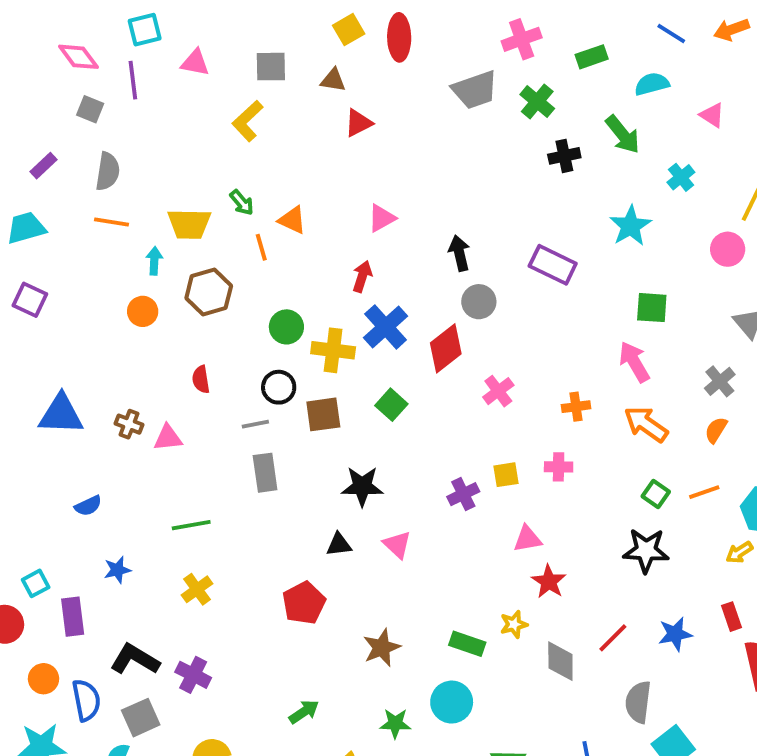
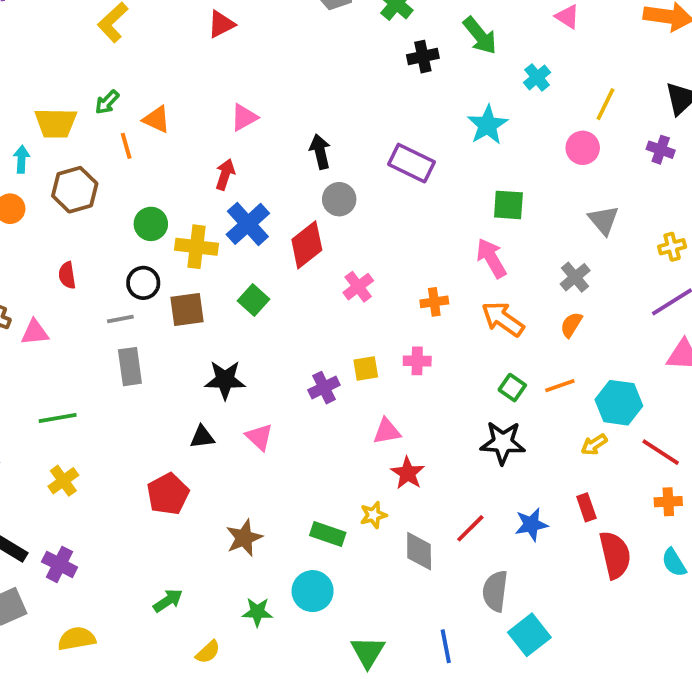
green arrow: (242, 203) -> (107, 102), turned 84

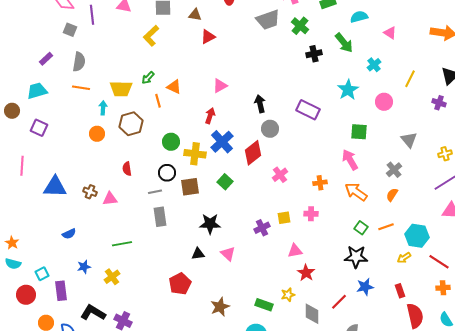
pink circle: (583, 148) -> (384, 102), moved
yellow cross: (63, 481) -> (112, 277), moved
blue star: (531, 524) -> (365, 287), moved

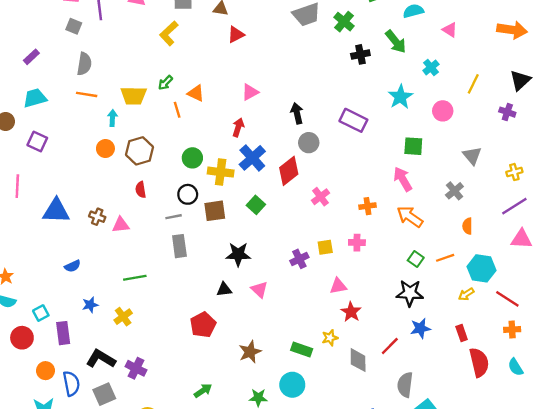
purple rectangle: (46, 59) -> (31, 57), moved
brown hexagon: (131, 124) -> (140, 151), moved
orange semicircle: (392, 195) -> (467, 226), moved, turned -32

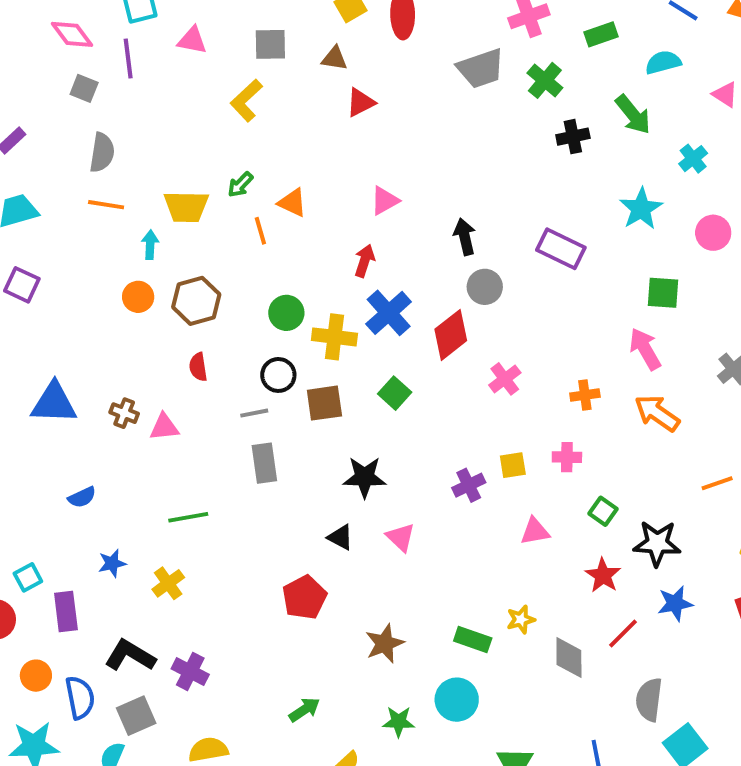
green square: (416, 259) -> (603, 511), moved
black triangle: (224, 290) -> (340, 537), turned 35
red star: (351, 312) -> (603, 575), moved

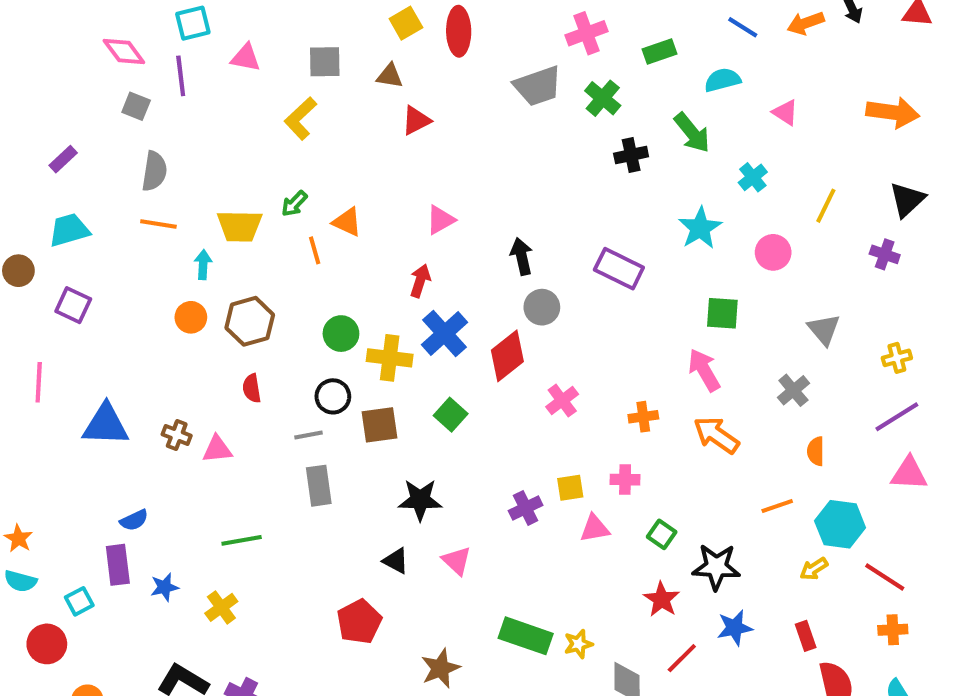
pink triangle: (535, 531) -> (595, 528), moved
purple rectangle: (66, 611) -> (118, 565), moved
green rectangle: (473, 639) -> (526, 636), moved, size x1.4

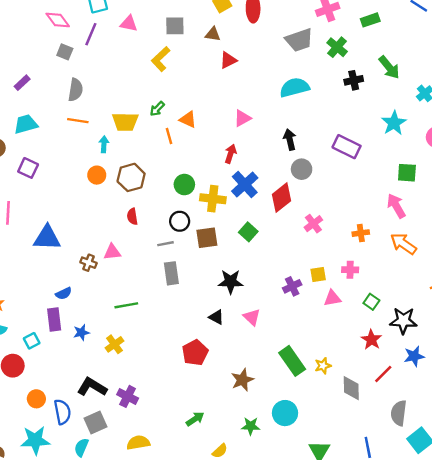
purple line: (181, 76) -> (91, 34), turned 30
cyan semicircle: (722, 80) -> (294, 87), moved, size x1.4
brown cross: (177, 435) -> (88, 263), moved
green rectangle: (526, 636) -> (292, 361), turned 36

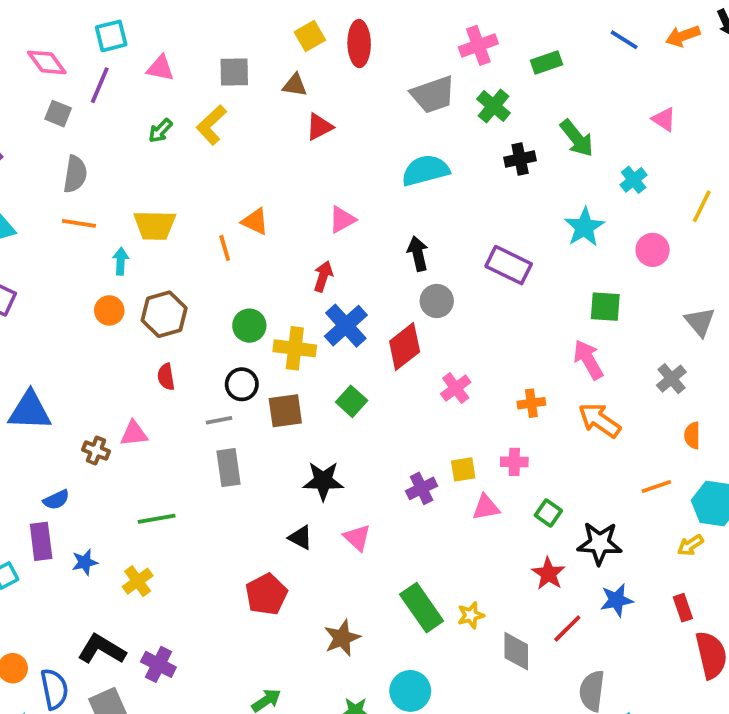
green arrow: (157, 109) -> (160, 131), moved

